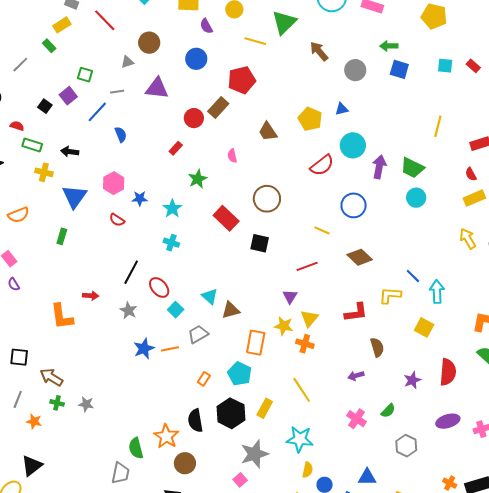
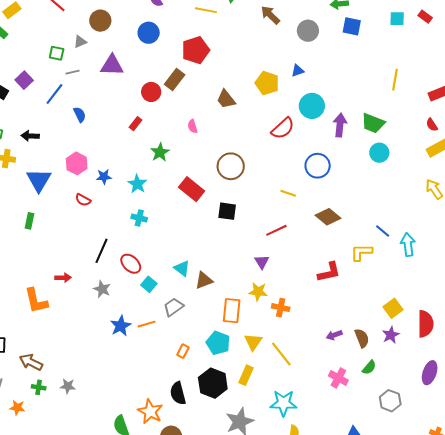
green square: (85, 75) -> (57, 53), moved
yellow triangle: (309, 318) -> (253, 342), moved
yellow square: (424, 327) -> (393, 308), moved, turned 30
brown semicircle: (377, 347) -> (362, 338), moved
purple ellipse: (448, 421) -> (430, 373), turned -50

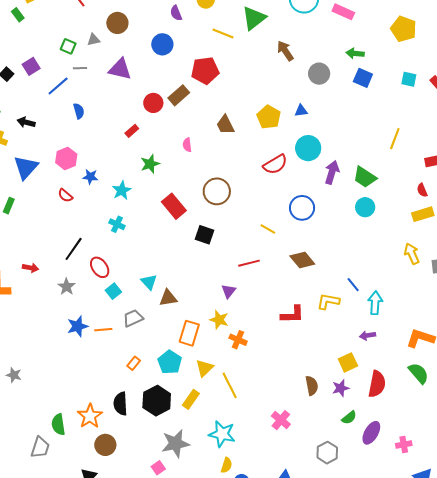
purple arrow: (334, 335) -> (367, 335), moved
green semicircle: (369, 367) -> (349, 418), moved

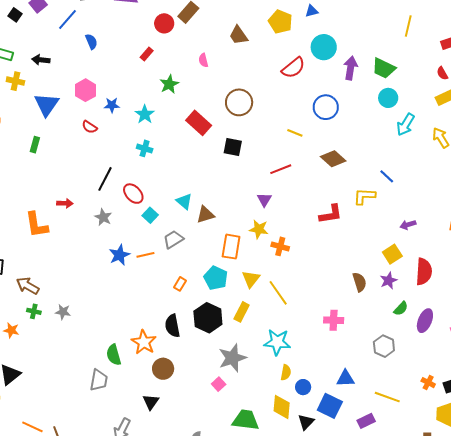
cyan arrow: (375, 303) -> (405, 125), moved, turned -145
pink cross: (281, 420) -> (334, 320), turned -30

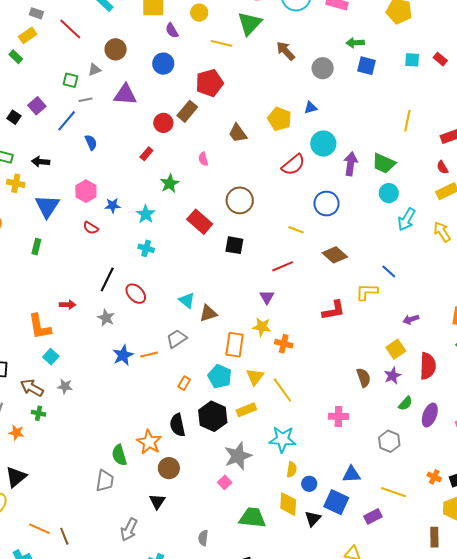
cyan square: (150, 215) -> (51, 357), moved
gray star: (63, 312) -> (65, 386), moved
yellow rectangle: (242, 312) -> (246, 410), turned 42

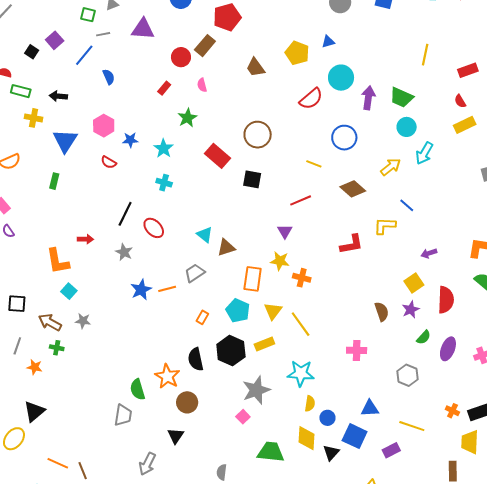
pink semicircle: (203, 159) -> (202, 85), moved
yellow arrow: (442, 232) -> (391, 167), moved, turned 85

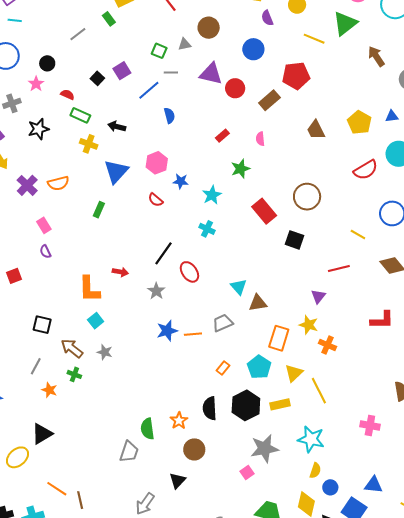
red circle: (181, 57) -> (235, 88), moved
orange star: (167, 376) -> (179, 421), size x0.7

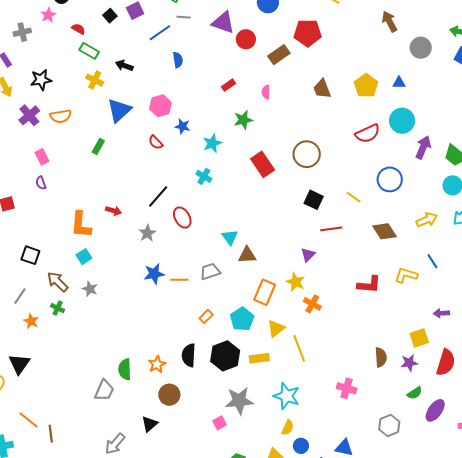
black star: (38, 129) -> (41, 80), moved
black square: (294, 240) -> (314, 200), moved
black triangle: (42, 434) -> (19, 364), turned -30

